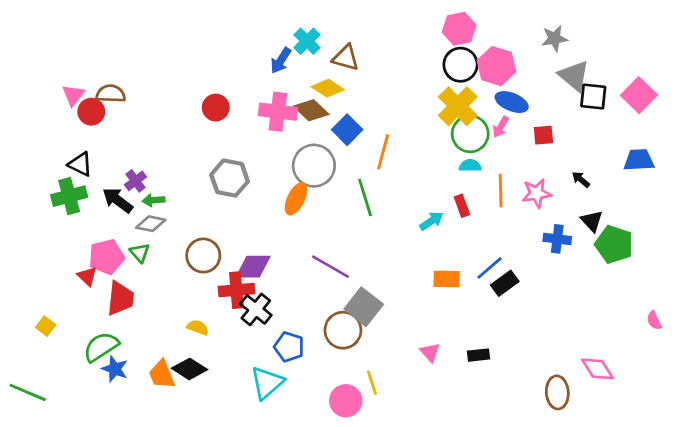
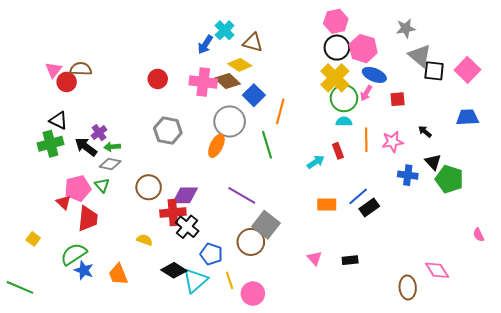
black diamond: (189, 369) -> (174, 270), moved
yellow line: (372, 383) -> (230, 280), moved

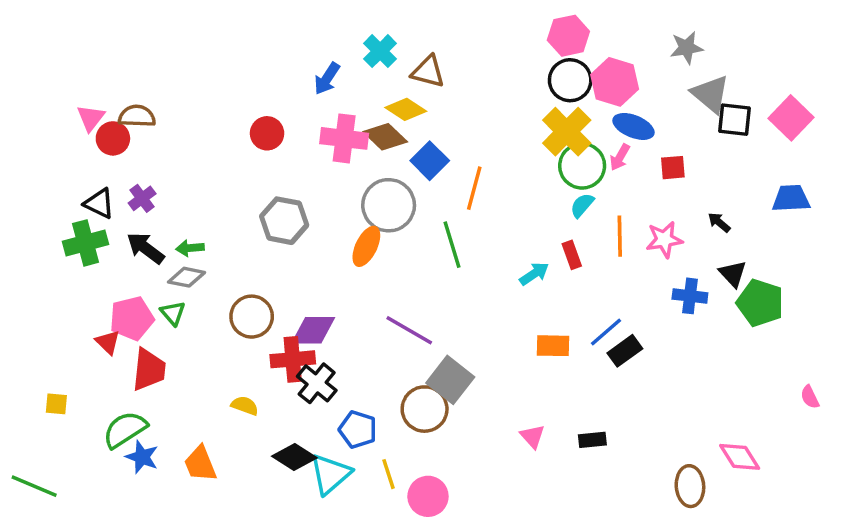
blue arrow: (205, 45) -> (327, 79), moved
cyan semicircle: (344, 121) -> (582, 205), turned -49
purple cross: (99, 133) -> (142, 198), moved
yellow square: (33, 239) -> (56, 404), turned -32

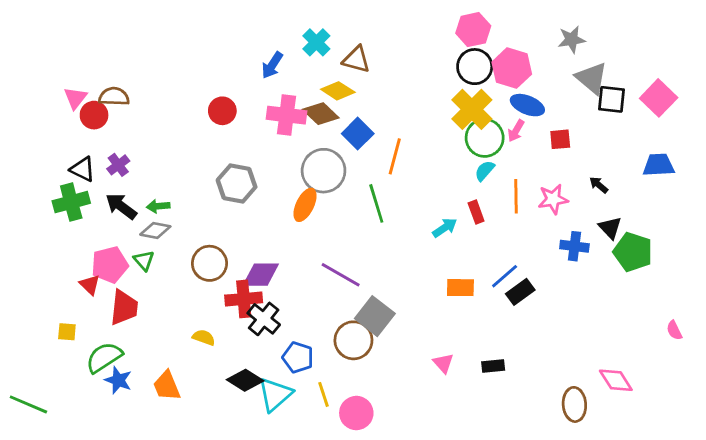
yellow square: (56, 404) -> (67, 332), moved

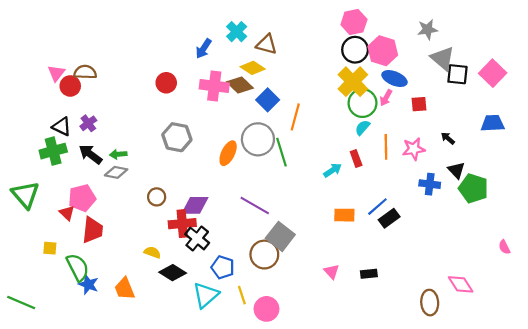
gray circle: (324, 171) -> (258, 139), moved
green triangle: (144, 260) -> (25, 195), moved, size x1.8
brown circle: (209, 263) -> (157, 197), size x0.7
green semicircle: (104, 357) -> (78, 267), turned 96
black diamond: (245, 380) -> (173, 273), moved

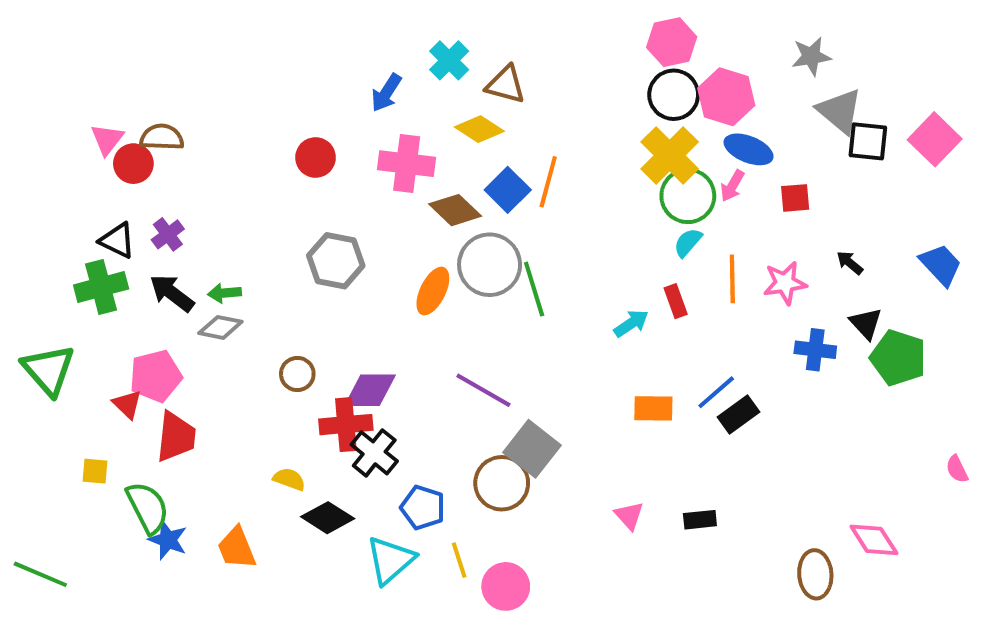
brown diamond: (240, 85) -> (455, 210), moved
orange line: (295, 117) -> (548, 182), moved
blue trapezoid: (493, 123) -> (941, 265), moved, turned 50

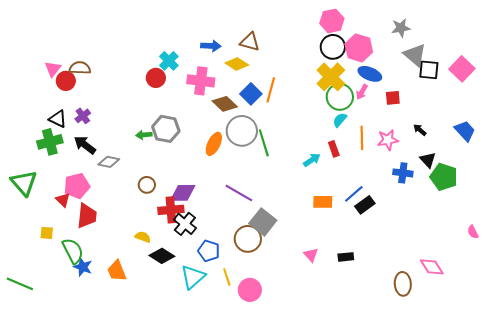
cyan cross: (449, 60) -> (169, 61), moved
blue arrow: (386, 93) -> (211, 46), moved, turned -120
green arrow: (224, 293) -> (144, 135), moved

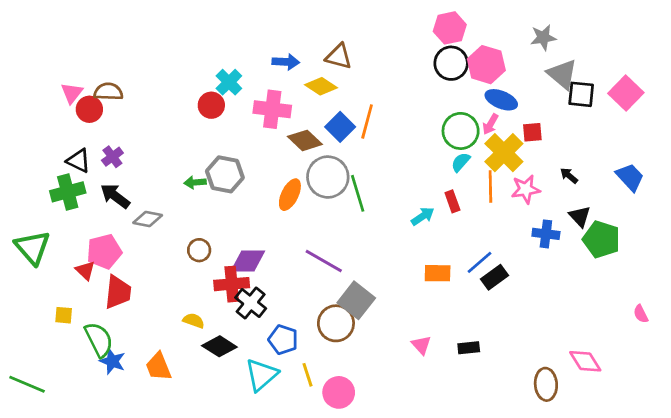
yellow cross: (331, 77) -> (504, 153), moved

